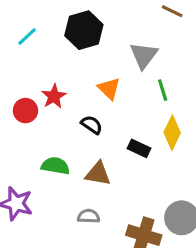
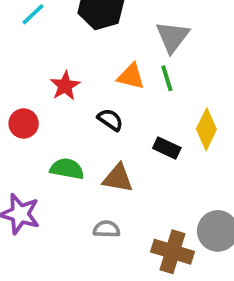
orange triangle: (109, 88) -> (131, 76), turned -30
green line: (163, 90) -> (167, 78), moved
red circle: (25, 111) -> (24, 123), moved

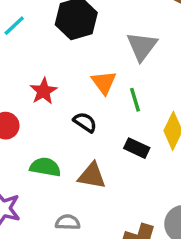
orange triangle: (131, 76) -> (104, 82), turned 40
green line: (167, 78) -> (135, 100), moved
gray semicircle: (107, 229) -> (68, 222), moved

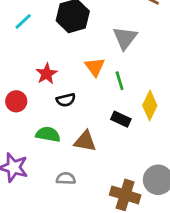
black semicircle: (85, 122) -> (66, 100), moved, turned 132

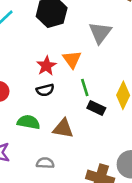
red star: (47, 74) -> (46, 66), moved
green line: (120, 81) -> (85, 88), moved

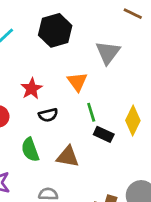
red star: (46, 66) -> (32, 89), moved
green semicircle: (29, 122) -> (30, 150), turned -120

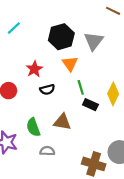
black hexagon: (55, 30) -> (61, 37), moved
green semicircle: (30, 150) -> (33, 127), moved

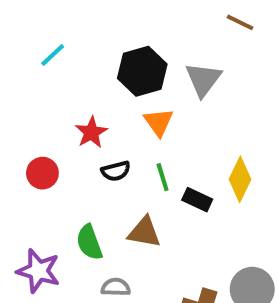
green line: (81, 87) -> (163, 177), moved

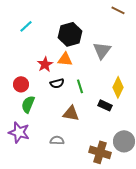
gray triangle: (203, 79) -> (102, 50), moved
orange triangle: (159, 122) -> (65, 59), moved, turned -49
black rectangle: (197, 200) -> (105, 105), moved
green semicircle: (89, 242) -> (28, 104), moved, turned 42

